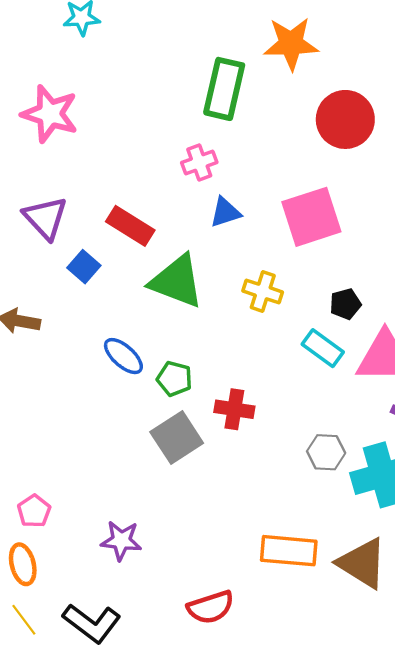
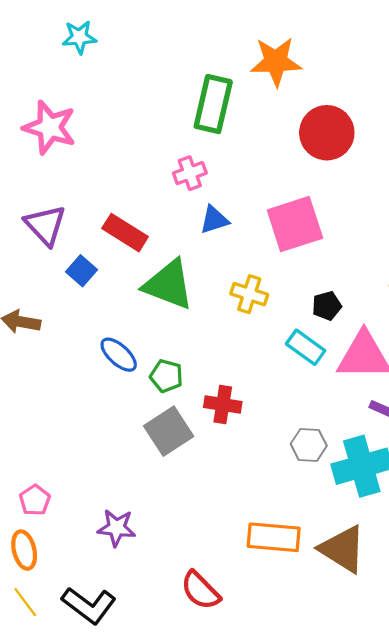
red semicircle: (211, 607) -> (200, 590), turned 63

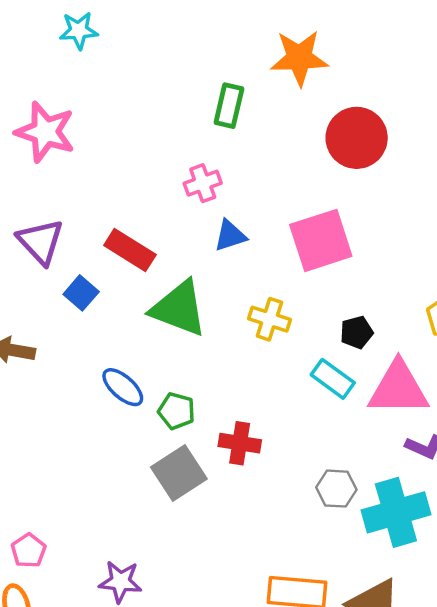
green rectangle: (213, 104) -> (229, 106), size x0.7

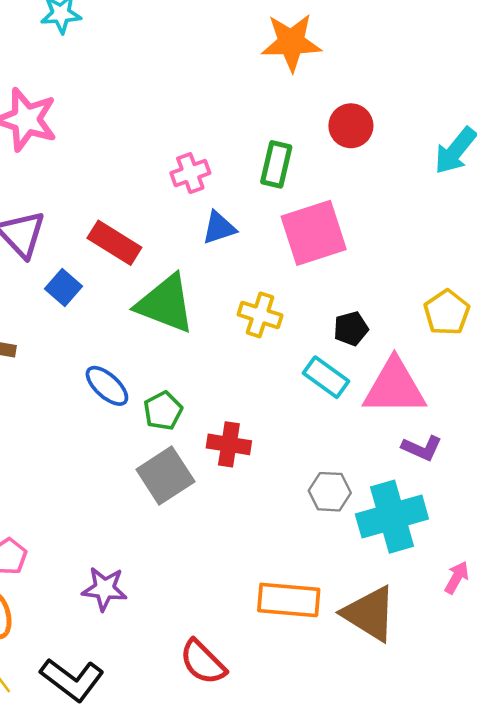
green rectangle: (229, 106) -> (276, 164), moved
red circle: (357, 138) -> (351, 126), size x0.7
green pentagon: (176, 411) -> (163, 411), turned 30

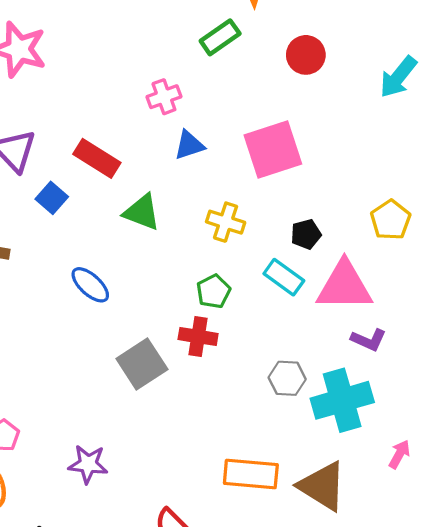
green rectangle: (276, 164) -> (220, 37), moved, turned 42
green triangle: (165, 304) -> (142, 212), size x0.7
green pentagon: (163, 411) -> (213, 291), moved

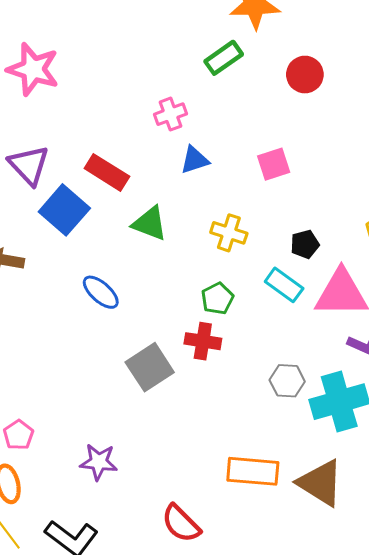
pink square: (273, 150) -> (274, 164), size x0.6
blue square: (52, 198) -> (64, 210), size x1.6

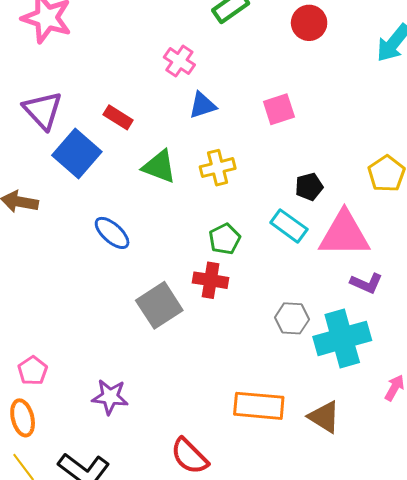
pink cross: (171, 114) -> (179, 61), turned -36
red rectangle: (107, 172) -> (118, 117), size x0.7
yellow cross: (229, 233) -> (218, 168), moved, turned -32
brown triangle: (321, 483) -> (324, 417), size x0.7

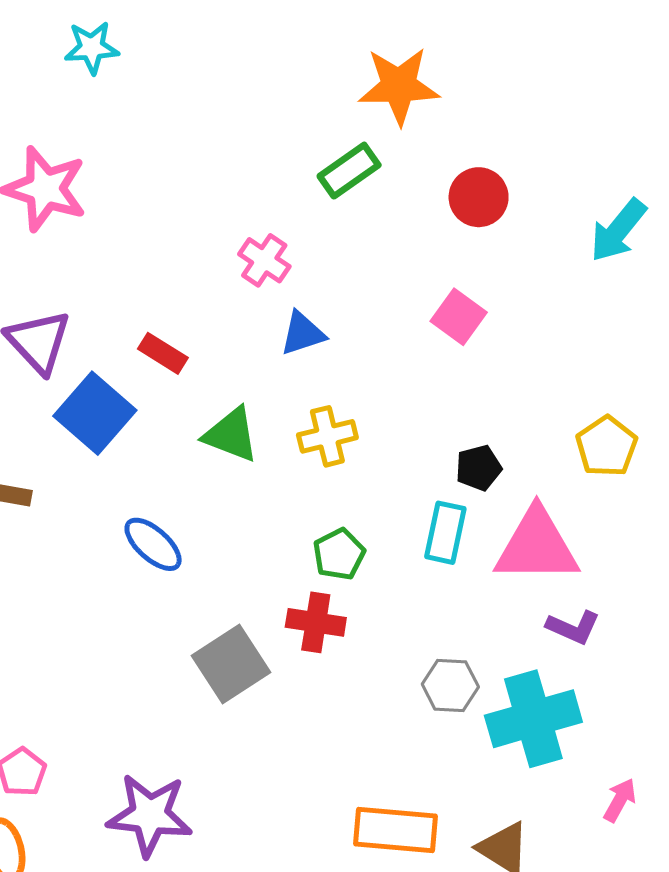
pink square: (279, 109) -> (459, 317), moved, turned -36
cyan rectangle: (289, 226) -> (445, 533), turned 66
purple star: (110, 397) -> (150, 815), size x1.4

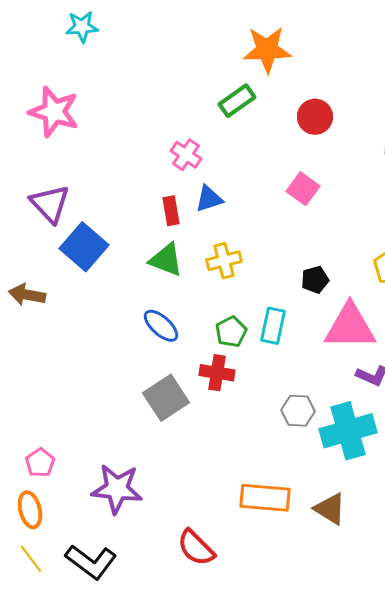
red rectangle: (163, 353) -> (171, 211), moved, turned 48
cyan rectangle: (445, 533) -> (273, 326), moved
blue ellipse: (153, 544) -> (161, 326), moved

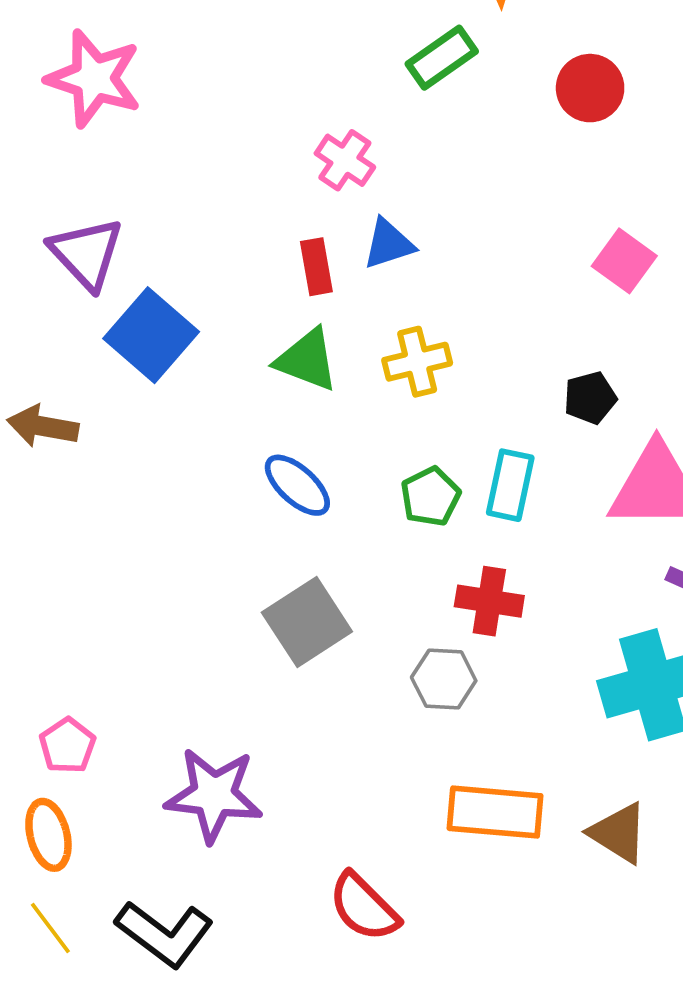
pink square: (303, 189) -> (624, 261), moved
red cross: (217, 373) -> (489, 601), moved
gray hexagon: (298, 411) -> (444, 679), moved

